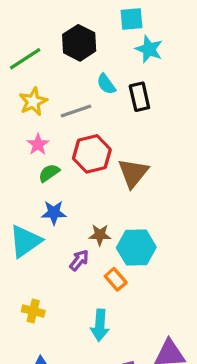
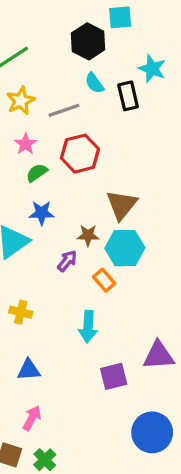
black hexagon: (79, 43) -> (88, 41), moved
cyan star: (149, 49) -> (152, 69), moved
brown triangle: (133, 173) -> (122, 205), moved

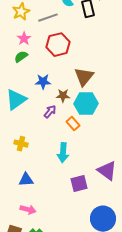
green semicircle: (37, 173) -> (21, 57), moved
blue star: (42, 213) -> (43, 82), moved
purple triangle: (159, 355) -> (107, 171), turned 40
pink arrow: (32, 418) -> (28, 210), turned 77

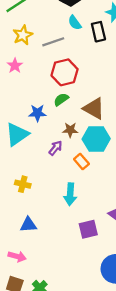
pink star: (24, 39) -> (15, 66), moved
green semicircle: (21, 57) -> (61, 99), moved
brown triangle: (84, 77) -> (94, 108), turned -40
blue star: (43, 82) -> (37, 113), moved
pink arrow: (28, 210) -> (17, 256), moved

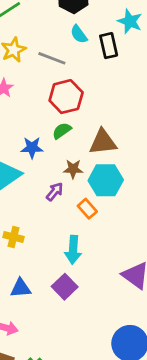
gray line: (53, 42) -> (52, 58), turned 40
brown triangle: (94, 108) -> (103, 142), turned -35
purple square: (88, 229) -> (65, 287), moved, turned -30

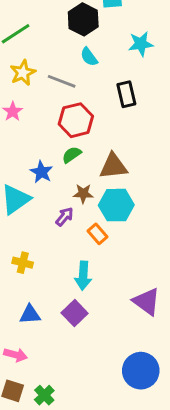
cyan star: (130, 21) -> (141, 44), turned -30
black rectangle: (109, 46) -> (126, 94), moved
blue star: (32, 148) -> (41, 172), turned 30

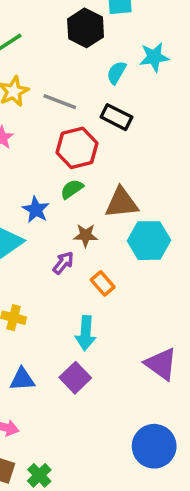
cyan semicircle: (89, 57) -> (116, 73), moved, turned 66
black rectangle: (126, 94) -> (116, 117), moved, turned -50
cyan hexagon: (116, 205) -> (149, 241), moved

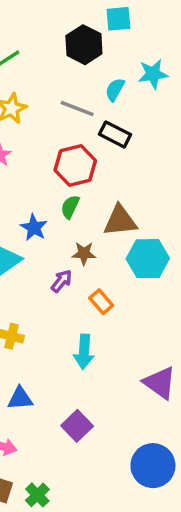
gray line: (60, 102) -> (77, 109), moved
green semicircle: (72, 189) -> (70, 207), turned -30
purple square: (75, 378) -> (77, 426), moved

